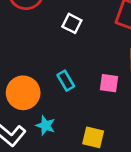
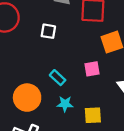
cyan star: (46, 125) -> (65, 104), moved

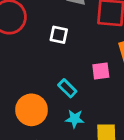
pink square: (92, 69) -> (101, 71), moved

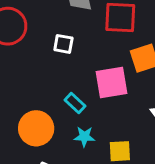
pink square: (101, 71) -> (111, 83), size x1.6

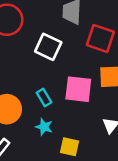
white square: (63, 44) -> (48, 47), size x1.5

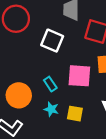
yellow square: (69, 147) -> (75, 114), moved

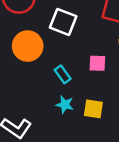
pink square: (79, 76) -> (97, 63), size x0.6
orange circle: (19, 95) -> (28, 46), moved

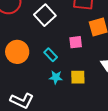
white square: (63, 22) -> (45, 15), turned 35
orange circle: (28, 46) -> (17, 52), moved

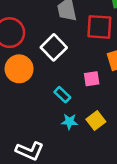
orange circle: (17, 52) -> (19, 69), moved
yellow square: (78, 77) -> (96, 121), turned -35

